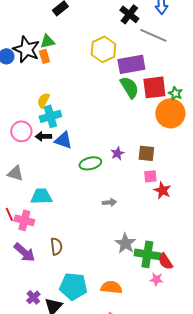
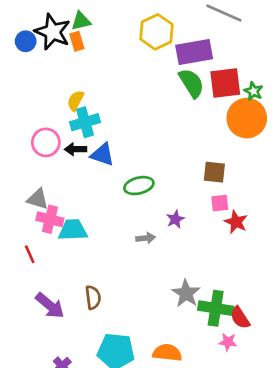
purple star: (117, 153) -> (175, 219), moved
gray arrow: (109, 202) -> (146, 238), moved
pink cross: (24, 220) -> (50, 219), moved

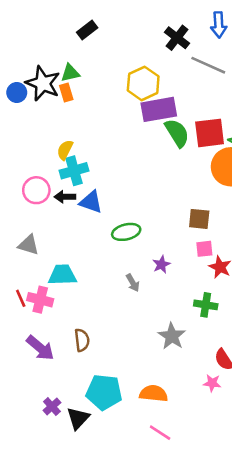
purple rectangle: (194, 52) -> (159, 109), moved
pink cross: (50, 219) -> (40, 300), moved
gray arrow: (146, 238) -> (133, 283), turned 66
green cross: (216, 308) -> (206, 305), moved, size x0.7

